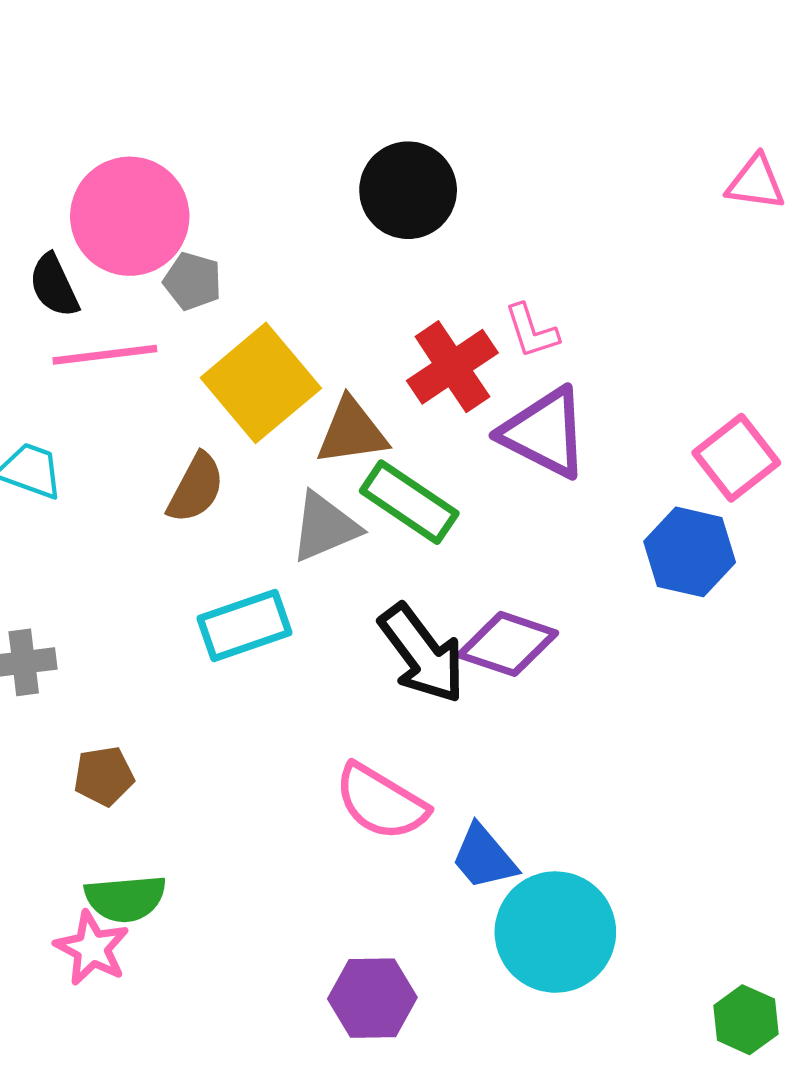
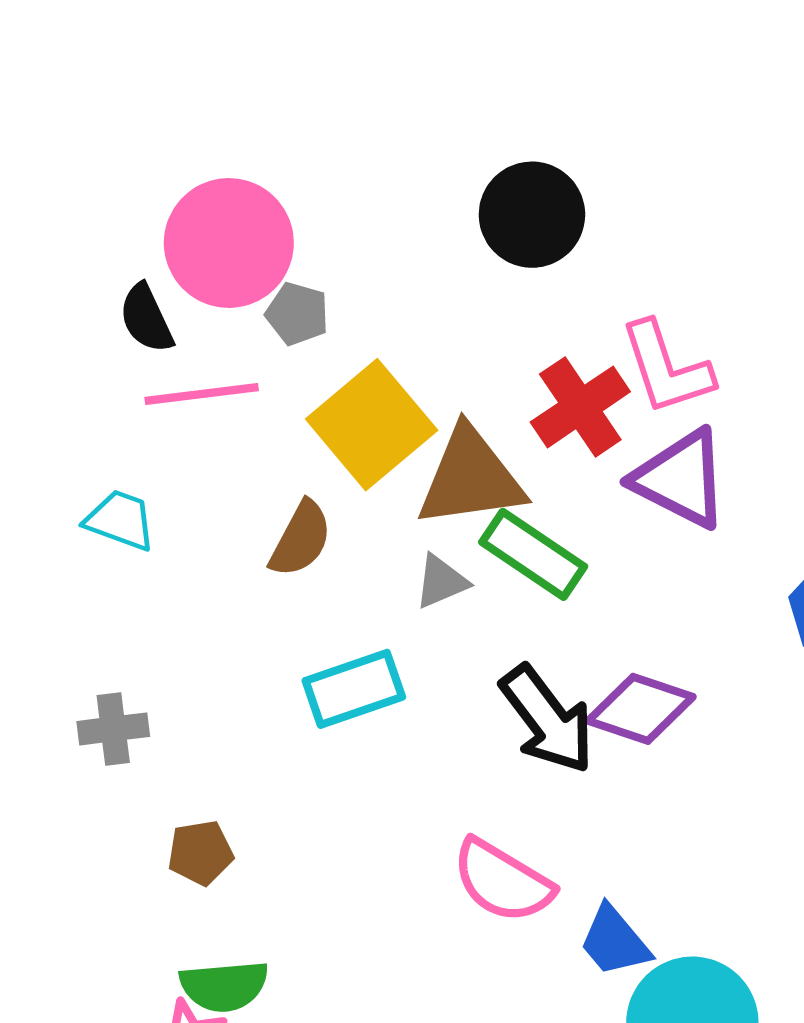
pink L-shape: (532, 331) -> (666, 368), size x1.6
brown triangle: (352, 432) -> (471, 478), size x1.4
gray triangle: (325, 527) -> (441, 581), size x0.7

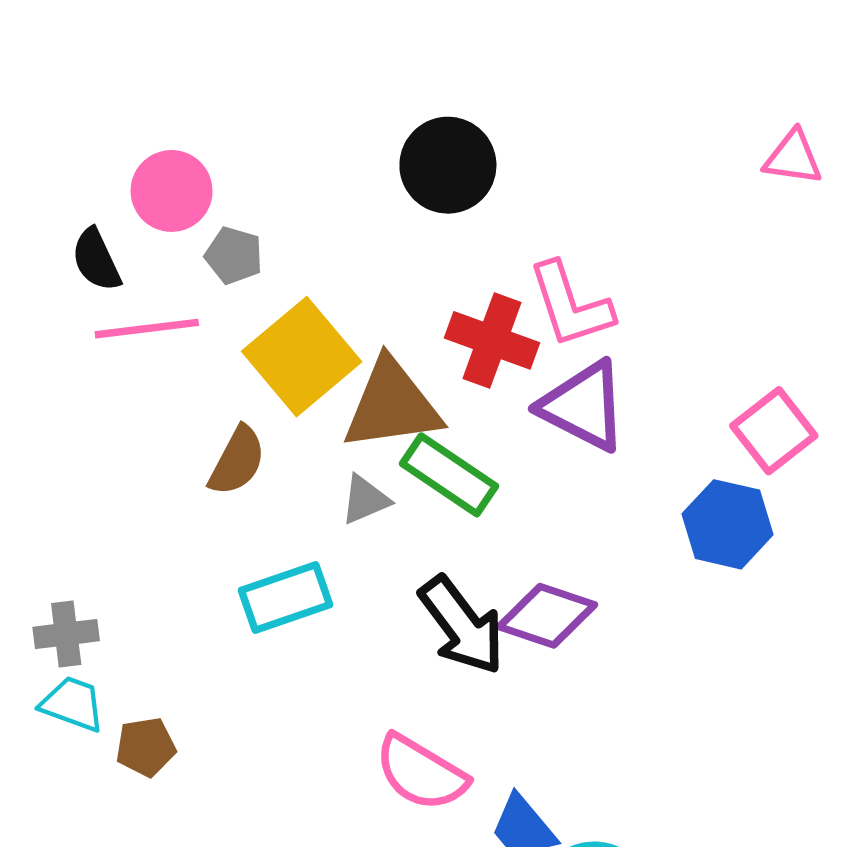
pink circle: (229, 243) -> (172, 191), size x0.7
red cross: (580, 407) -> (492, 340), turned -36
cyan trapezoid: (120, 520) -> (73, 704), moved

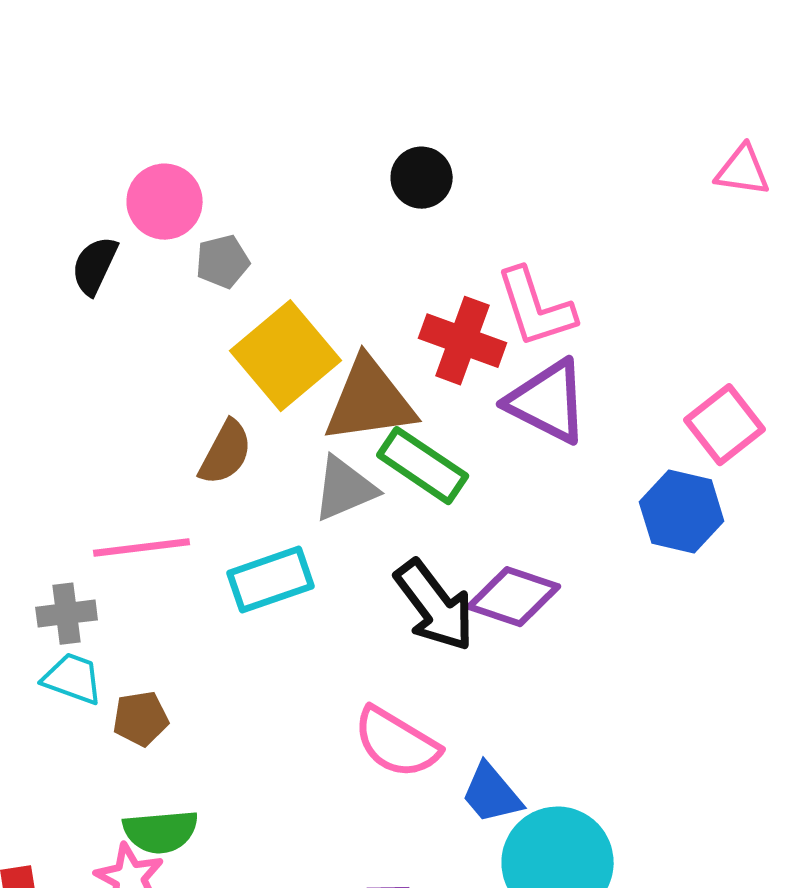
black circle: (448, 165) -> (422, 178), size x0.7
gray pentagon: (234, 255) -> (223, 262), turned -30
black semicircle: (96, 260) -> (95, 266), turned 50
pink line: (147, 329) -> (142, 548), moved
gray triangle: (365, 500) -> (345, 489), size x1.4

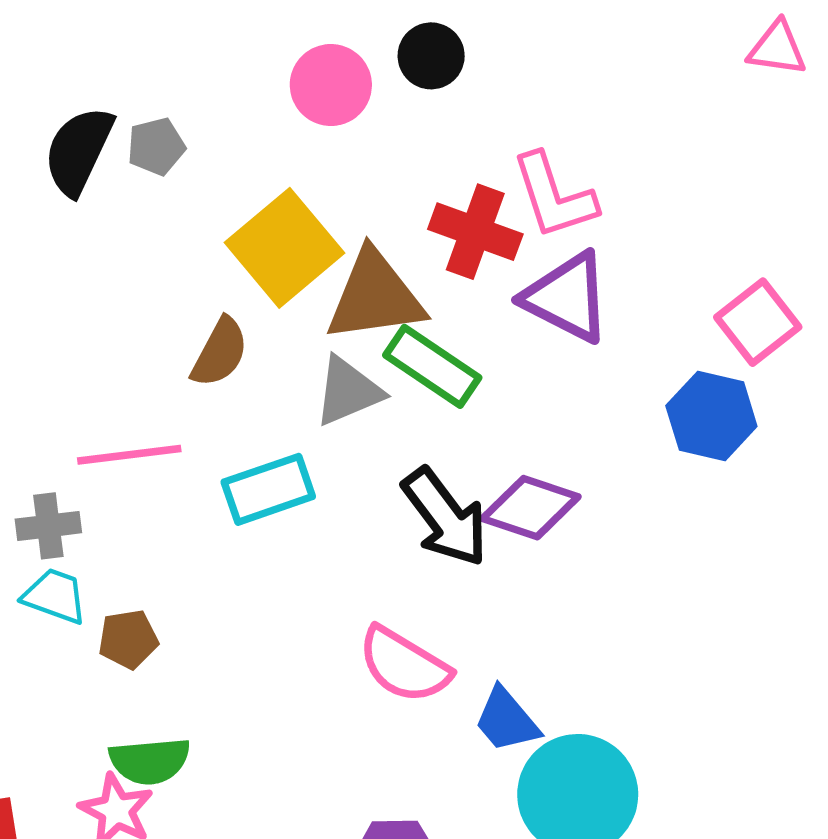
pink circle: (165, 202) -> (331, 85), moved
gray pentagon: (223, 262) -> (156, 146), moved
black semicircle: (95, 266) -> (79, 151), size x1.4

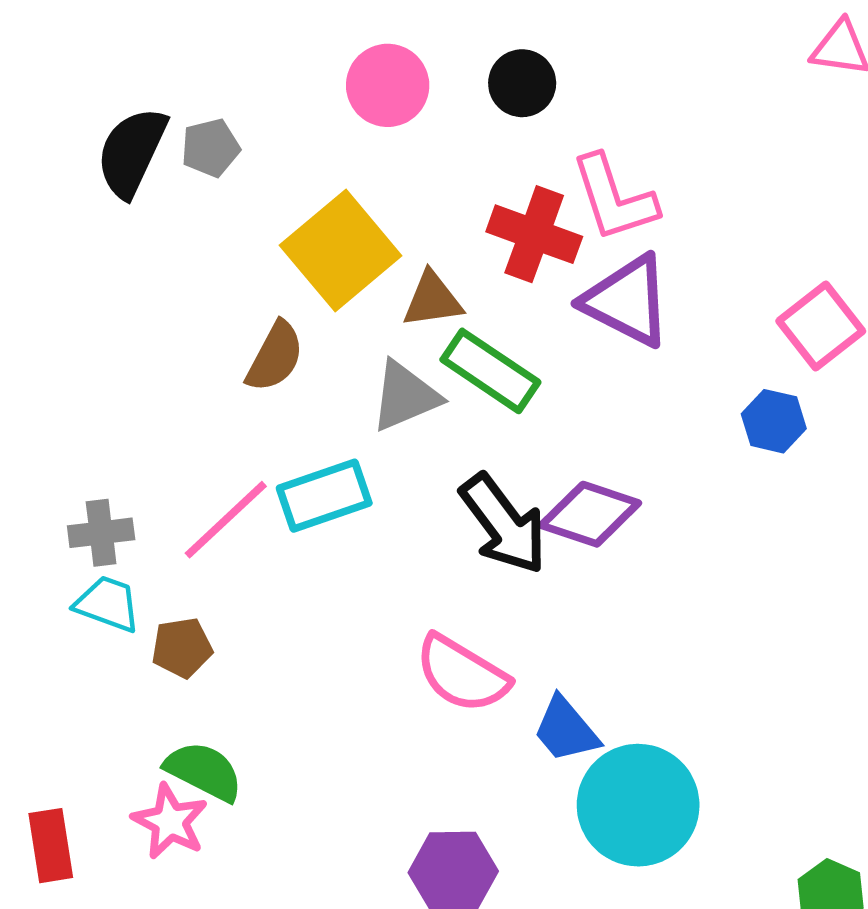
black circle: (431, 56) -> (522, 83), moved
brown triangle: (375, 296) -> (432, 300), size x0.6
blue hexagon: (711, 416) -> (774, 421), size x0.7
pink line: (129, 455) -> (226, 520), moved, turned -36
green semicircle: (150, 761) -> (204, 771), turned -148

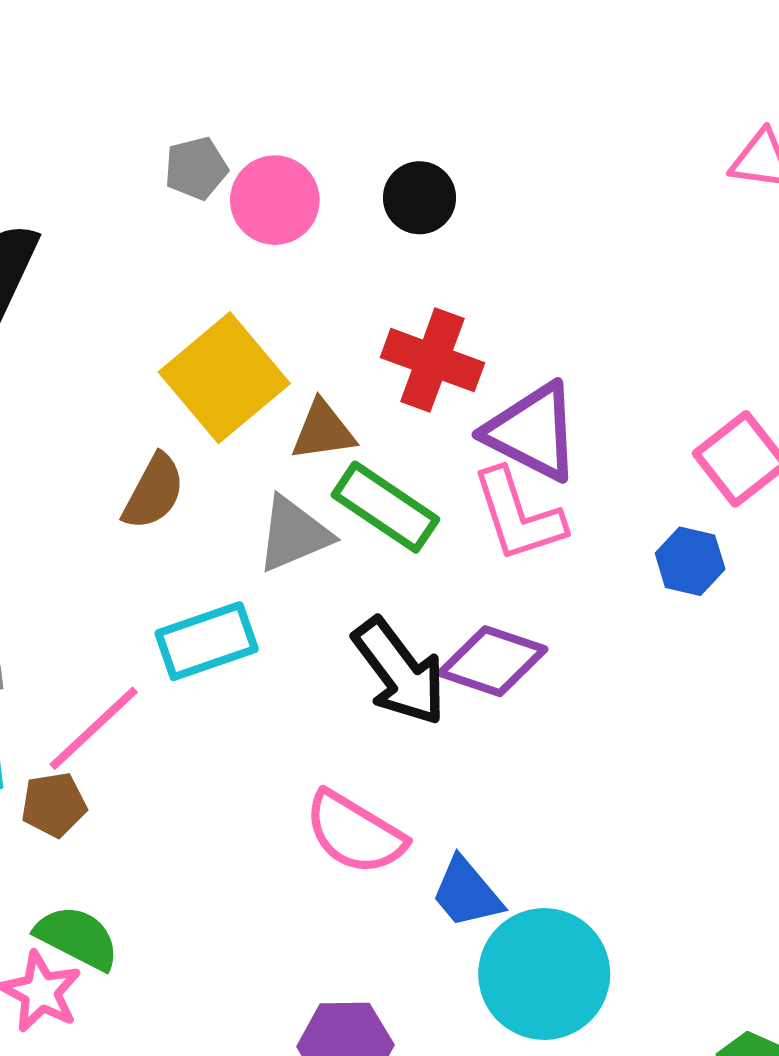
gray pentagon: (210, 148) -> (196, 168), moved
pink L-shape: (614, 198) -> (518, 515), moved
pink line: (226, 520) -> (94, 728), moved

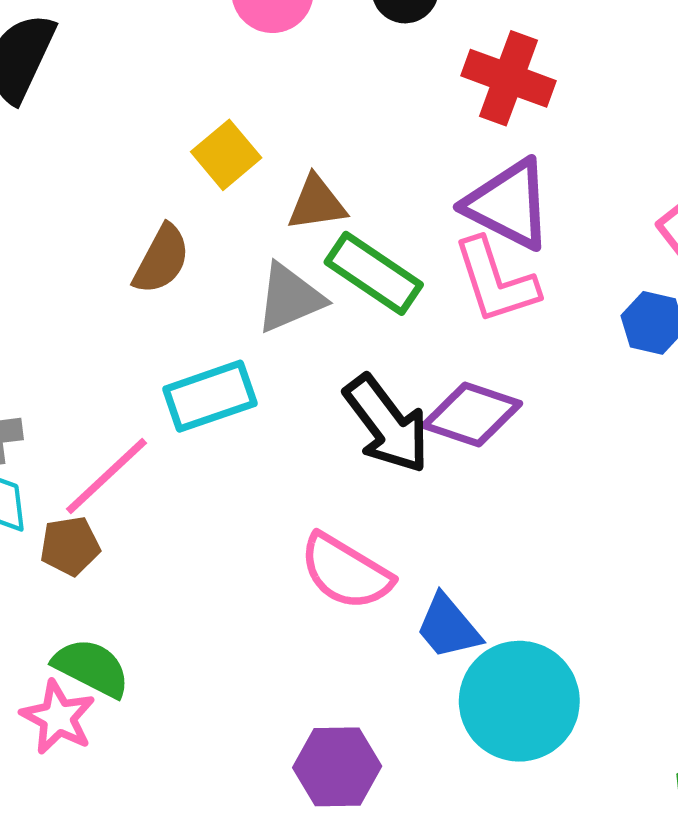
red cross: (432, 360) -> (509, 78), moved
yellow square: (224, 378) -> (226, 155), size x0.6

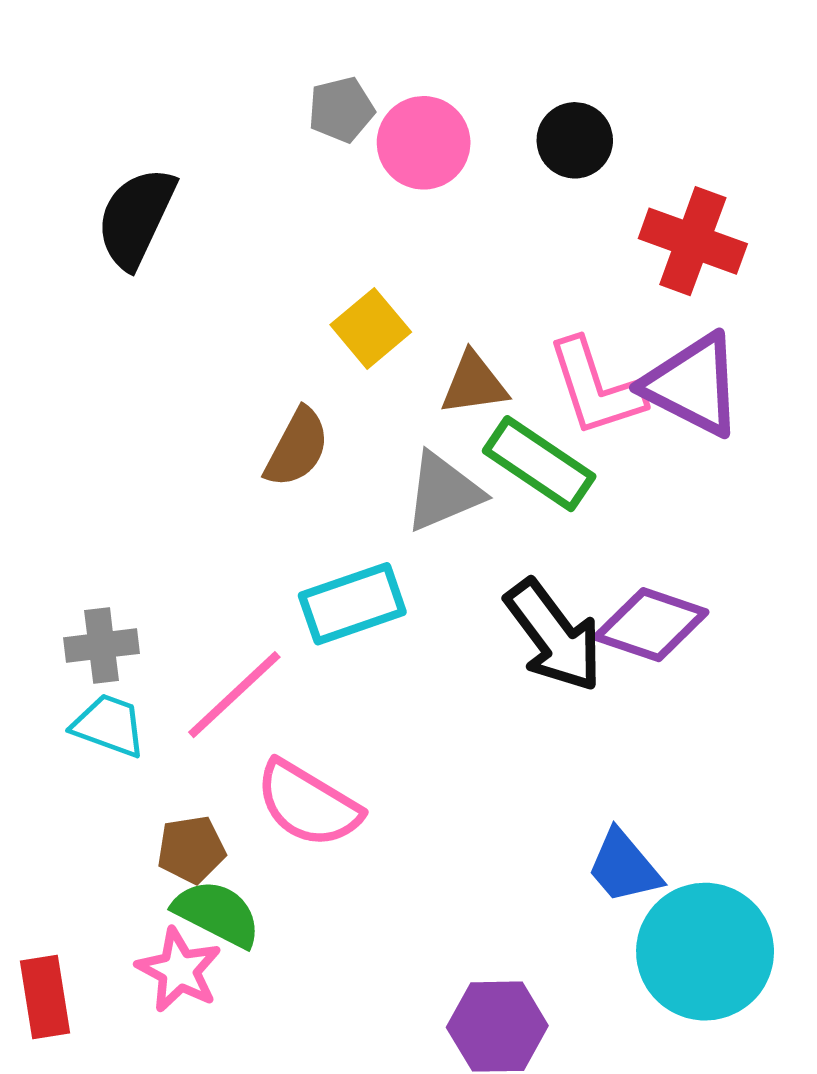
pink L-shape: (496, 281) -> (596, 387), moved
brown pentagon: (70, 546) -> (191, 850), moved
pink semicircle: (346, 572) -> (308, 804), moved

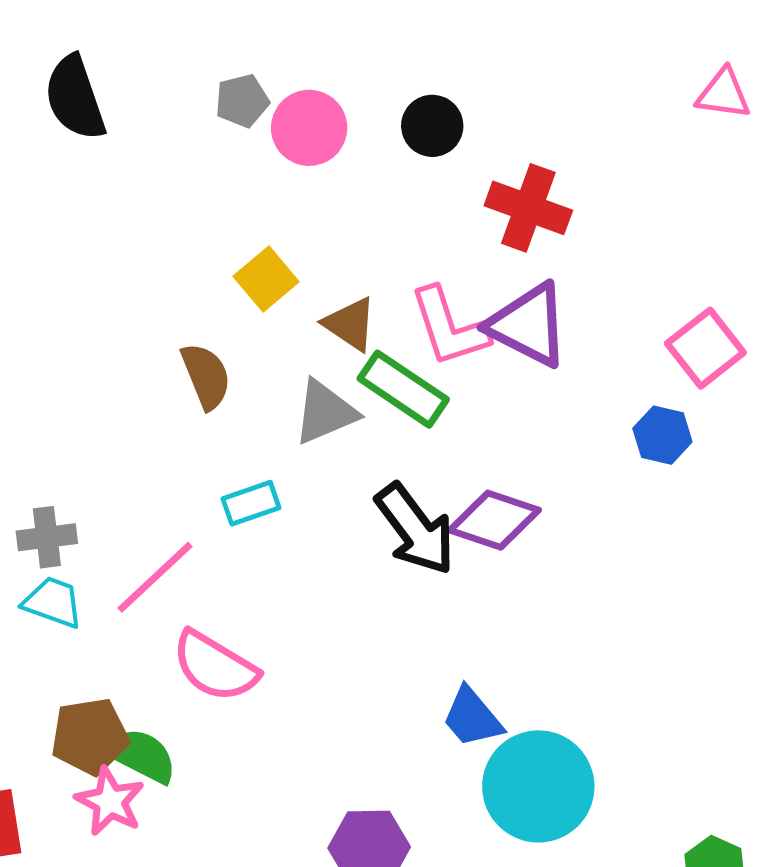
black semicircle: (136, 218) -> (75, 98), moved, turned -44
brown triangle: (474, 384) -> (350, 324), turned 42
brown semicircle: (297, 448) -> (206, 376), turned -50
cyan rectangle: (352, 604) -> (251, 503), size x0.7
brown pentagon: (191, 850) -> (90, 736), moved, size x1.4

